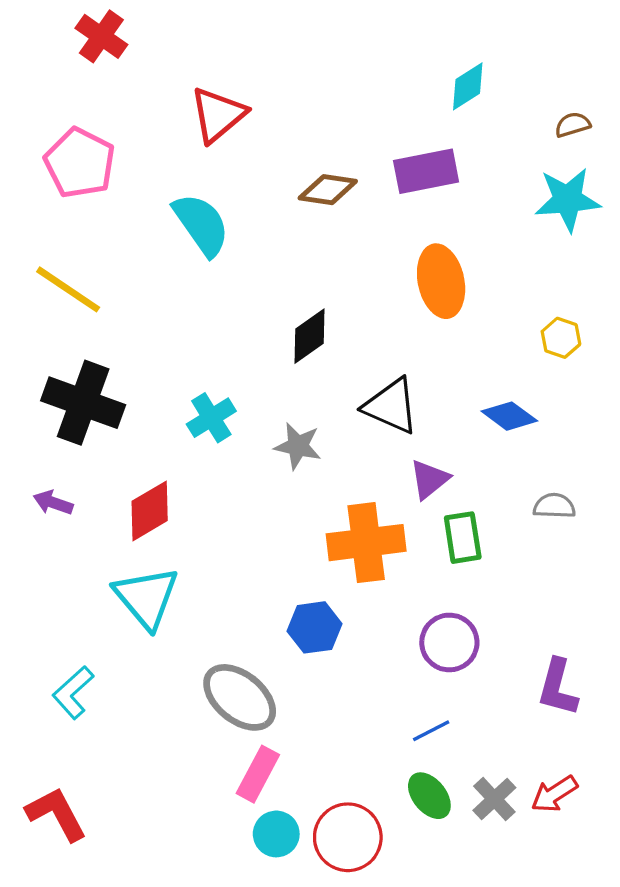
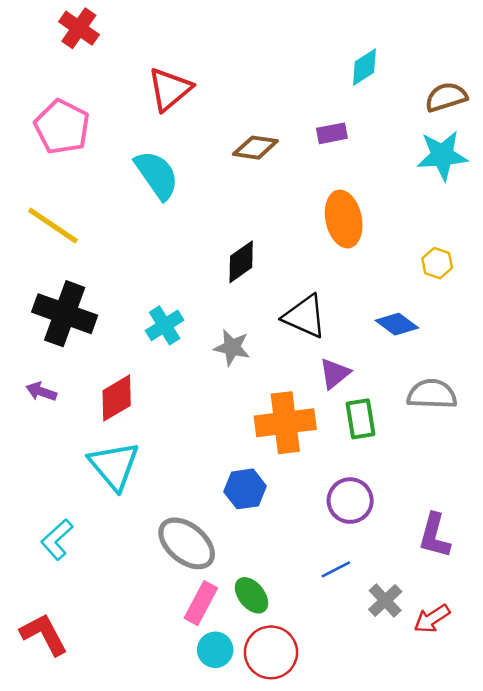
brown semicircle: (573, 125) -> (446, 97), size x1.5
purple rectangle: (426, 171) -> (332, 133), size x0.6
gray semicircle: (554, 506) -> (432, 394), size x1.5
green ellipse: (429, 796) -> (252, 595), moved
gray cross: (494, 799) -> (385, 600), moved

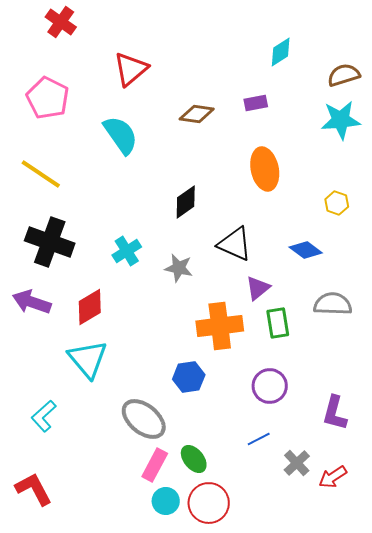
purple arrow: (41, 392) -> (32, 302), size x1.6

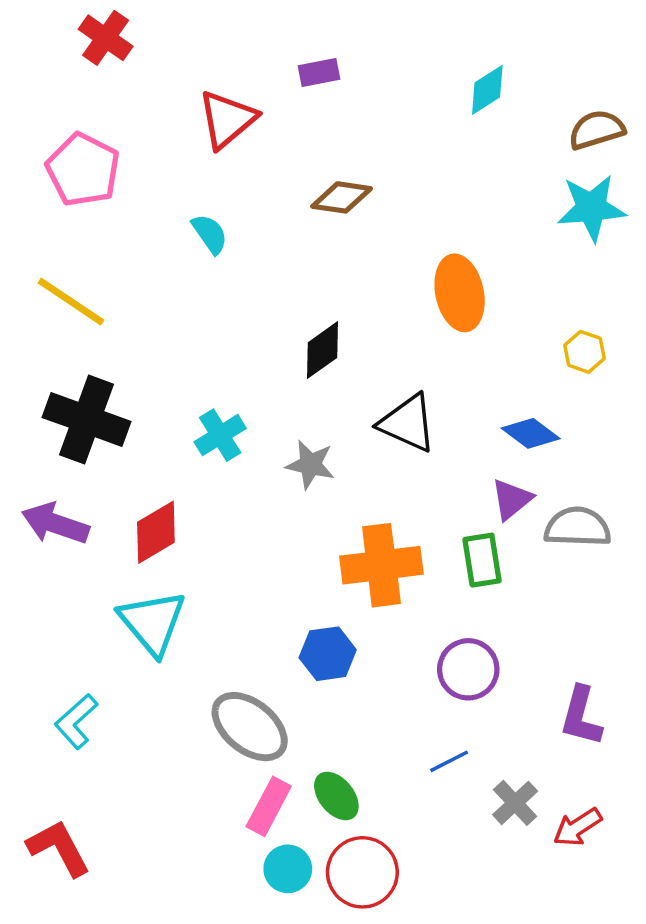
purple rectangle: (256, 103) -> (319, 72), moved
cyan semicircle: (121, 135) -> (210, 234), size x0.6
purple triangle: (258, 288) -> (512, 499), moved

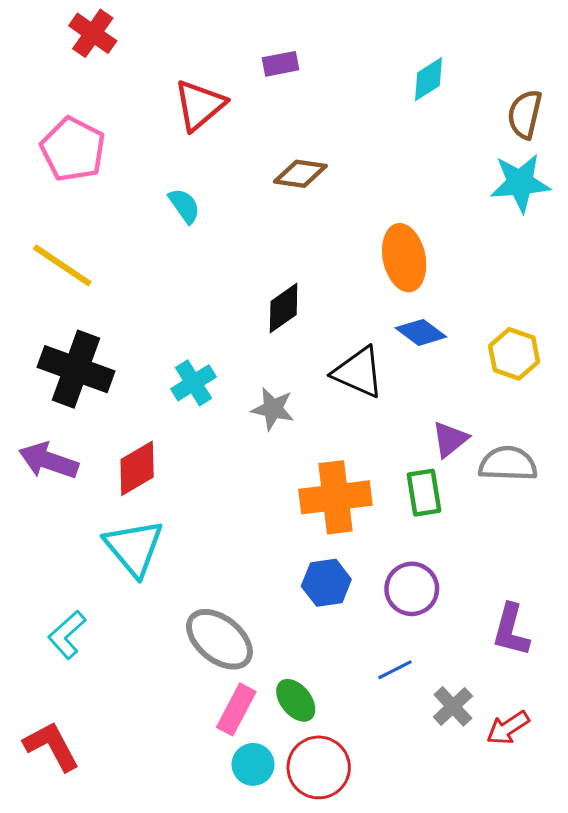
brown semicircle: (597, 130) -> (525, 114), turned -60
yellow hexagon: (584, 352) -> (514, 354), moved, size x1.4
blue diamond: (531, 433) -> (421, 332), moved
blue hexagon: (328, 654) -> (326, 583), moved

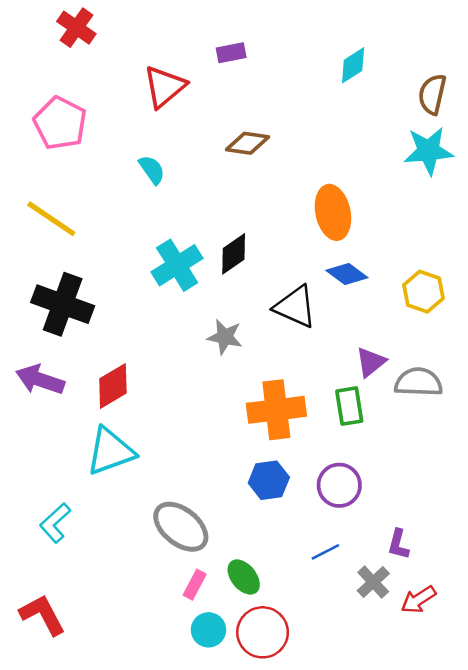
cyan cross: (194, 383) -> (177, 265), moved, size x1.4
cyan triangle: (134, 548) -> (110, 451), turned 50
purple L-shape: (511, 630) -> (398, 544), moved, size x0.7
pink rectangle: (236, 709) -> (195, 585), size x0.7

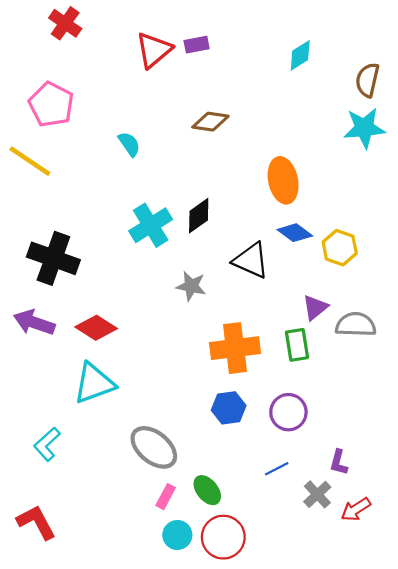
red triangle: (164, 87) -> (154, 50), moved
yellow line: (51, 219) -> (30, 161), moved
yellow hexagon: (423, 292) -> (340, 248), moved
red diamond: (113, 386) -> (96, 328), turned 63

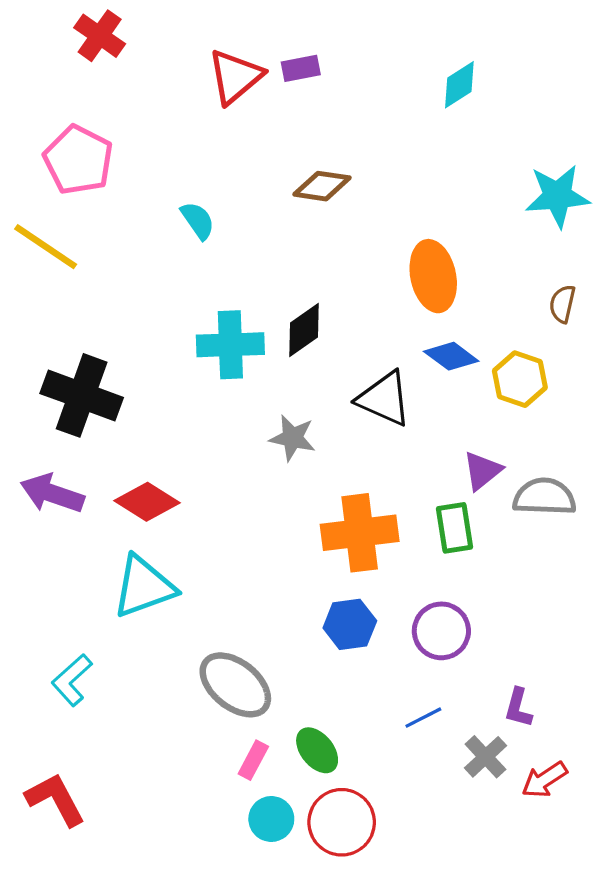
brown semicircle: (367, 80) -> (562, 304), moved, size x0.7
cyan cross: (151, 225) -> (230, 345), turned 30

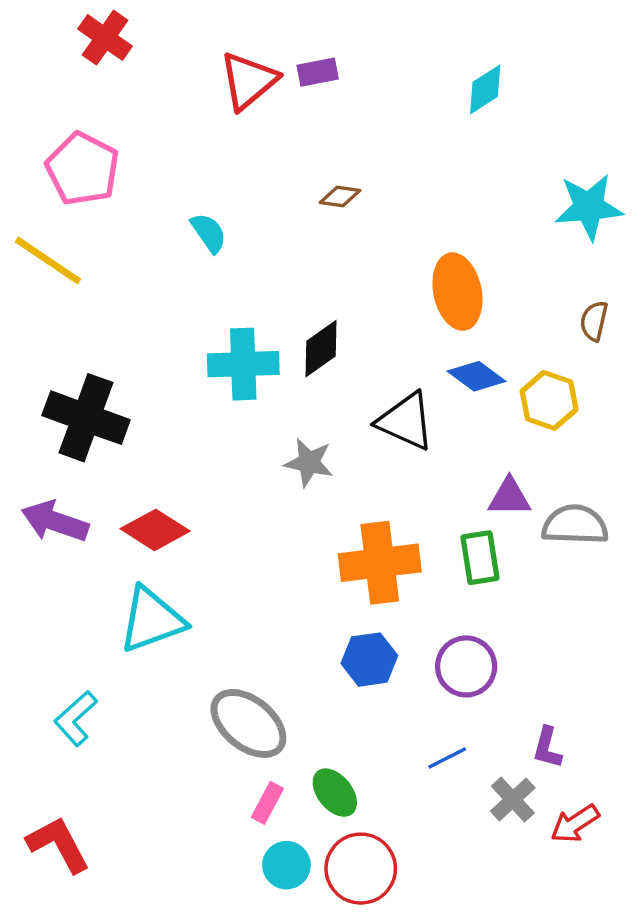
brown diamond: (322, 186) -> (340, 197), size x0.7
purple triangle: (482, 471) -> (509, 497), turned 39

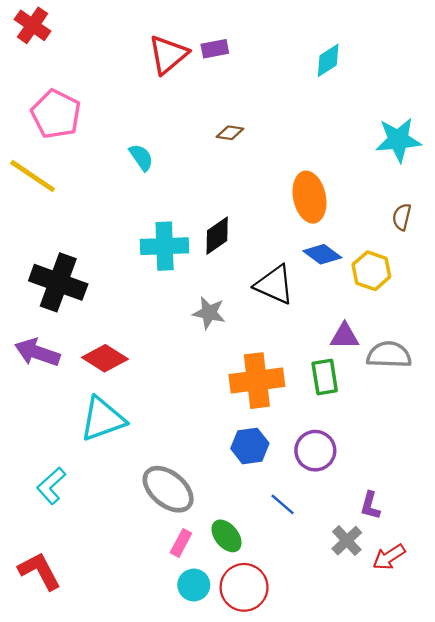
red cross: (105, 38) -> (33, 25), moved
blue line: (447, 758) -> (283, 504), moved, turned 68

